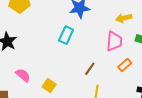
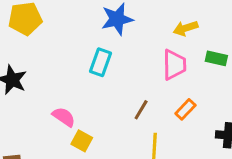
orange rectangle: (125, 65) -> (185, 109), moved
pink semicircle: (23, 75) -> (64, 117), moved

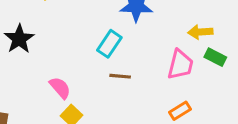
green rectangle: (216, 58) -> (215, 57), moved
brown line: (141, 110) -> (120, 76), moved, turned 50

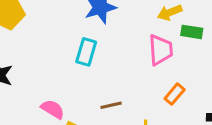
brown line: (120, 76) -> (111, 105), moved

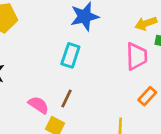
brown line: (111, 105) -> (66, 98), moved, turned -54

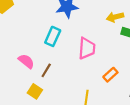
pink trapezoid: (136, 56) -> (87, 48), moved
pink semicircle: (38, 105) -> (26, 61), moved

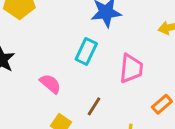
brown line: (46, 70) -> (94, 106), moved

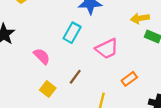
pink trapezoid: (131, 68) -> (107, 49), turned 55

